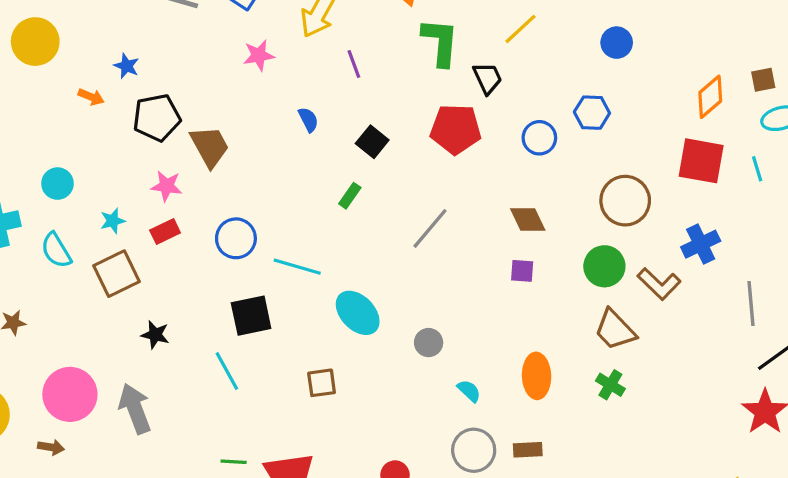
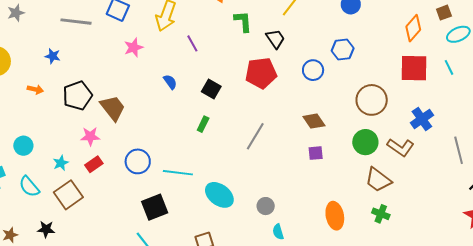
green L-shape: (440, 42) -> (243, 21), size x0.7
blue star: (126, 66) -> (53, 56), moved
black star: (155, 335) -> (46, 229), moved
cyan semicircle: (469, 391) -> (278, 232), moved, turned -140

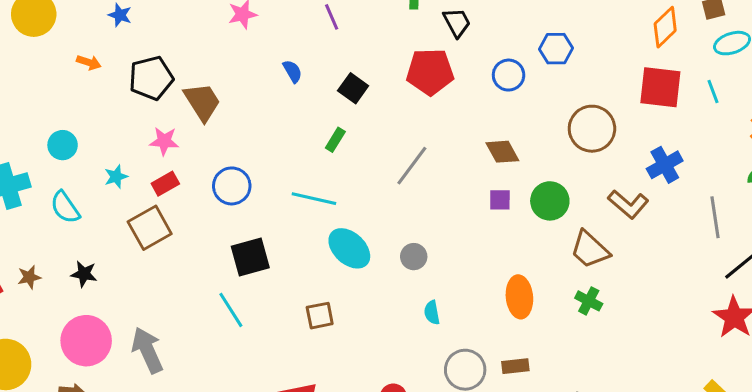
green circle: (365, 142) -> (550, 201), moved
cyan line: (178, 173) -> (314, 199), moved
brown square: (68, 195) -> (150, 228), moved
gray circle: (266, 206) -> (414, 257), moved

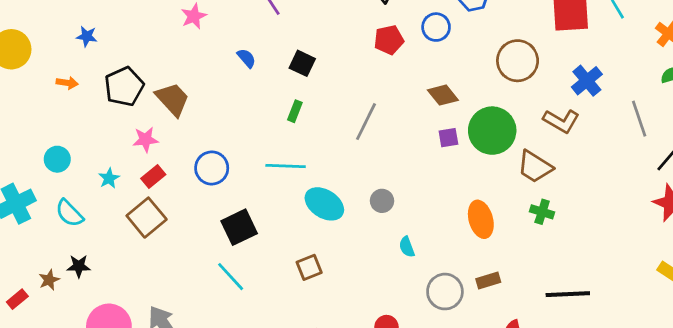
red pentagon: (430, 72) -> (389, 40), moved, size x0.7
green circle: (550, 201) -> (492, 131), size x1.4
black star: (84, 274) -> (79, 266), moved

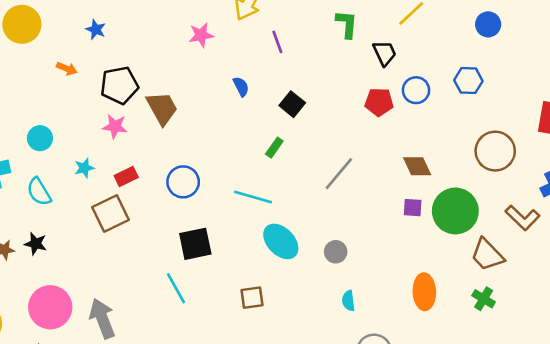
blue circle: (436, 27) -> (416, 90), moved
pink star: (146, 140) -> (115, 126), moved

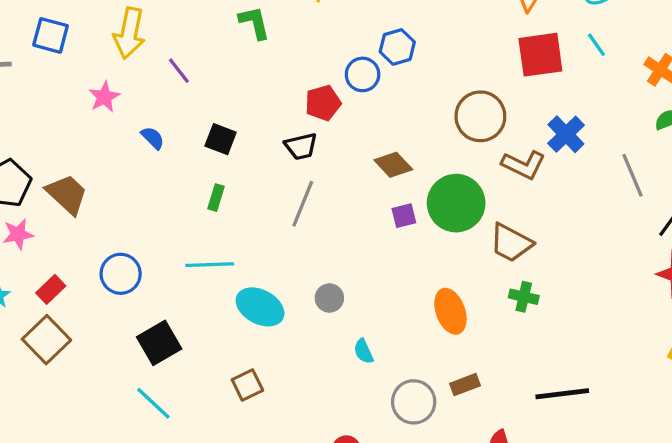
pink star: (201, 35) -> (104, 97), moved
black trapezoid: (385, 53) -> (301, 146), moved, turned 120
blue hexagon: (468, 81) -> (397, 47), moved
brown L-shape: (522, 218) -> (524, 165), moved

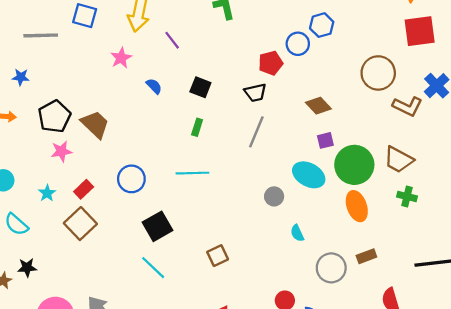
green circle: (456, 203) -> (354, 165), moved
cyan ellipse: (260, 307) -> (309, 175), moved

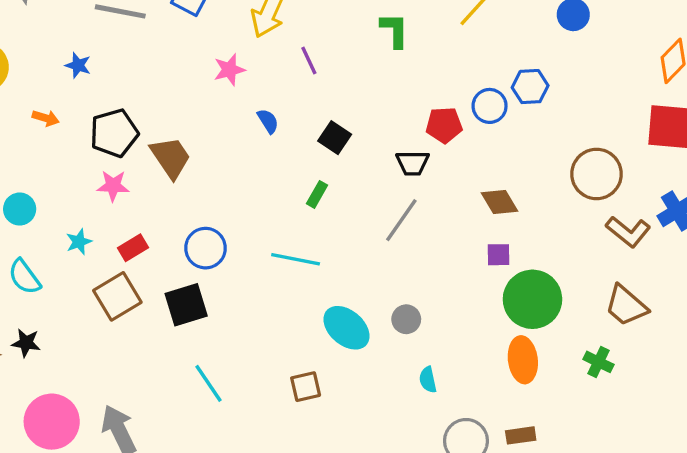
brown trapezoid: (398, 160) -> (626, 306), moved
cyan ellipse: (309, 175) -> (346, 328), moved
black square: (157, 226) -> (186, 305), moved

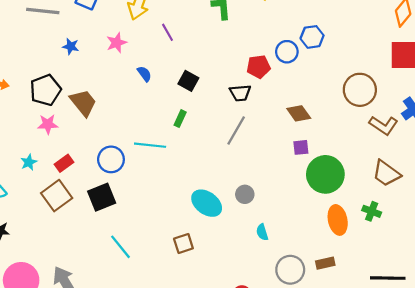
blue star: (78, 65) -> (71, 46), moved
cyan line: (296, 259) -> (150, 145), moved
orange ellipse: (523, 360) -> (338, 220), moved

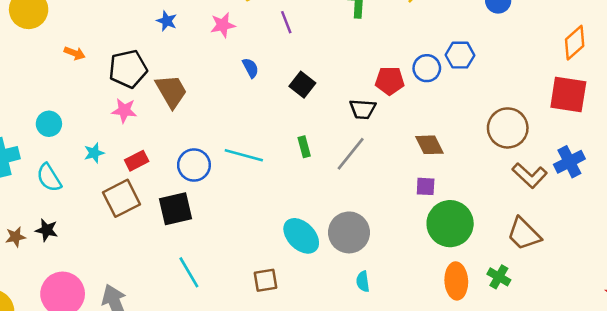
green rectangle: (180, 119) -> (304, 147), moved, turned -49
gray circle: (245, 194) -> (349, 232), size x1.8

